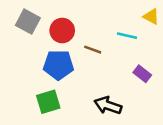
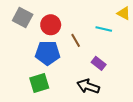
brown line: (93, 50) -> (76, 40), turned 40
purple rectangle: (142, 74) -> (99, 63), moved

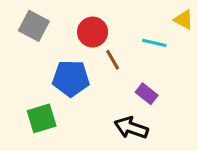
red circle: (51, 25) -> (93, 32), moved
green square: (39, 83) -> (42, 118), moved

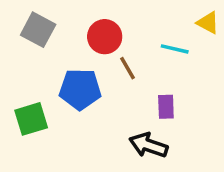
purple rectangle: (147, 94) -> (166, 107), turned 50
green square: (42, 118) -> (31, 119), moved

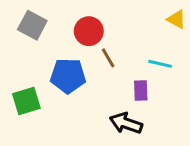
cyan line: (175, 49) -> (160, 64), moved

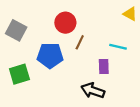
gray square: (32, 25) -> (16, 30), moved
brown line: (108, 58) -> (80, 42), turned 56

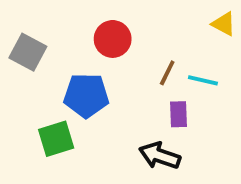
brown line: (80, 42) -> (167, 73), moved
green square: (19, 74) -> (56, 139), moved

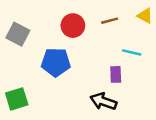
brown line: (167, 73) -> (110, 21), moved, turned 49
green square: (56, 139) -> (17, 99), moved

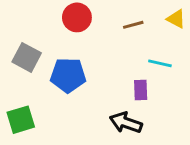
red circle: (73, 26) -> (77, 17), moved
gray square: (18, 34) -> (27, 57), moved

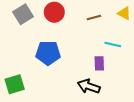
gray square: (27, 57) -> (23, 14), moved, turned 30

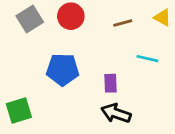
purple rectangle: (99, 63) -> (110, 83), moved

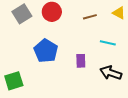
blue pentagon: (63, 70) -> (46, 51), turned 30
black arrow: (116, 113) -> (111, 73), moved

